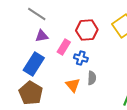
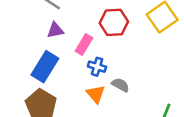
blue cross: (81, 58) -> (97, 67), moved
gray semicircle: (92, 78) -> (120, 85), turned -64

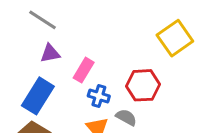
red hexagon: (114, 22) -> (143, 85), moved

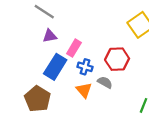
blue rectangle: (38, 96) -> (55, 67), moved

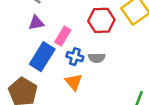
red hexagon: (117, 59) -> (101, 20), moved
gray semicircle: (105, 82) -> (97, 58), moved, turned 152

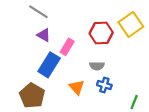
purple triangle: (36, 23) -> (44, 35), turned 40
blue cross: (75, 57) -> (104, 85), moved

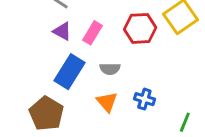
pink rectangle: (67, 47) -> (93, 33), moved
gray semicircle: (97, 66) -> (110, 69), moved

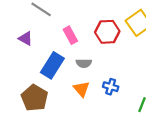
purple triangle: (62, 31) -> (25, 39), moved
pink rectangle: (93, 33) -> (70, 35), turned -60

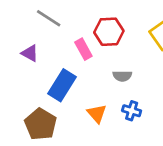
red hexagon: (107, 32) -> (109, 32), moved
gray semicircle: (84, 63) -> (122, 76), moved

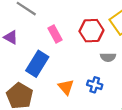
red hexagon: (109, 32) -> (91, 31), moved
gray semicircle: (122, 76) -> (108, 57), moved

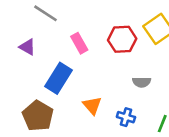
gray semicircle: (108, 57) -> (142, 82), moved
blue cross: (95, 85) -> (126, 117), moved

